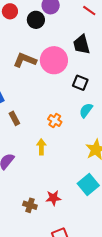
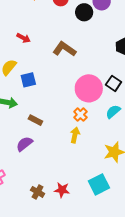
pink circle: (54, 60) -> (89, 88), moved
brown rectangle: (14, 118) -> (35, 120), moved, turned -48
yellow arrow: (41, 147) -> (75, 135), moved

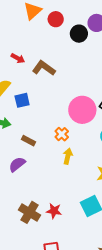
brown L-shape: (64, 49) -> (44, 68), moved
orange cross: (80, 115) -> (62, 134), moved
brown cross: (38, 192) -> (30, 212), size x1.5

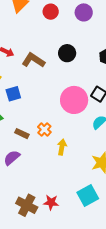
red circle: (56, 19) -> (51, 12), moved
black circle: (79, 34) -> (67, 53), moved
orange cross: (62, 134) -> (44, 129), moved

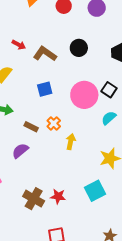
blue square: (13, 94) -> (45, 89), moved

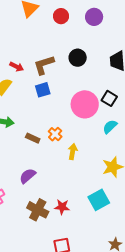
red arrow: (19, 45) -> (17, 67), moved
brown L-shape: (45, 54) -> (44, 65), turned -50
blue square: (45, 89) -> (43, 90), moved
purple semicircle: (20, 151) -> (28, 176), moved

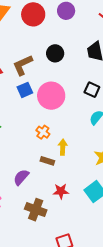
red circle: (61, 16) -> (33, 14), size x1.5
pink circle: (85, 104) -> (51, 96), moved
brown rectangle: (33, 138) -> (47, 161), moved
red star: (62, 207) -> (61, 191), moved

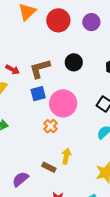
orange cross: (43, 132) -> (50, 126), moved

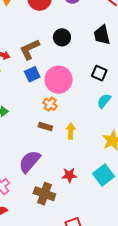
brown rectangle: (49, 167) -> (45, 127), moved
purple semicircle: (20, 179) -> (29, 162), size x1.4

